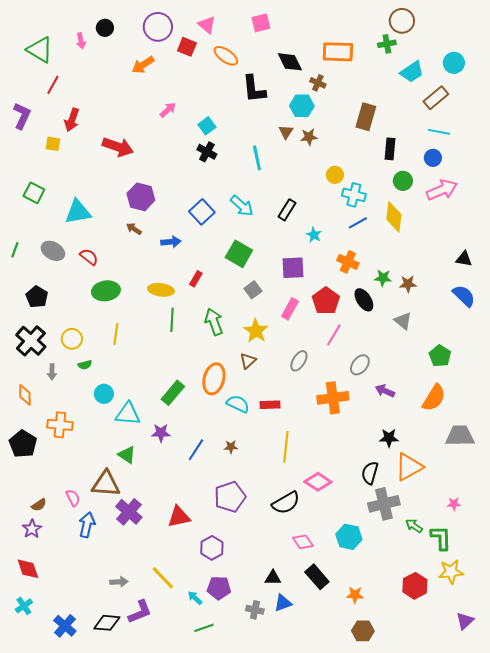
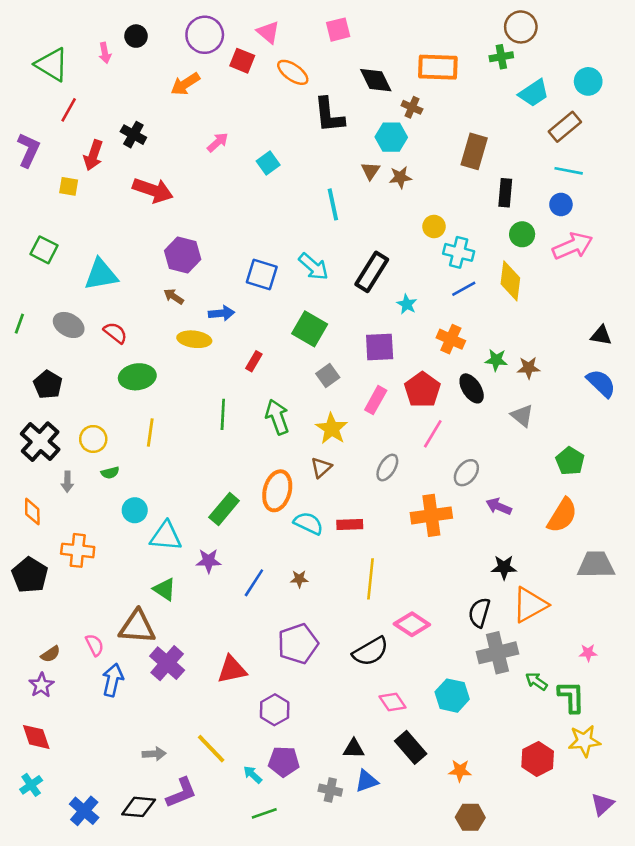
black cross: (207, 152) -> (133, 135), moved
black rectangle: (287, 210) -> (372, 272), size x1.4
blue square: (202, 212) -> (262, 274), turned -30
yellow ellipse: (161, 290) -> (194, 339), moved

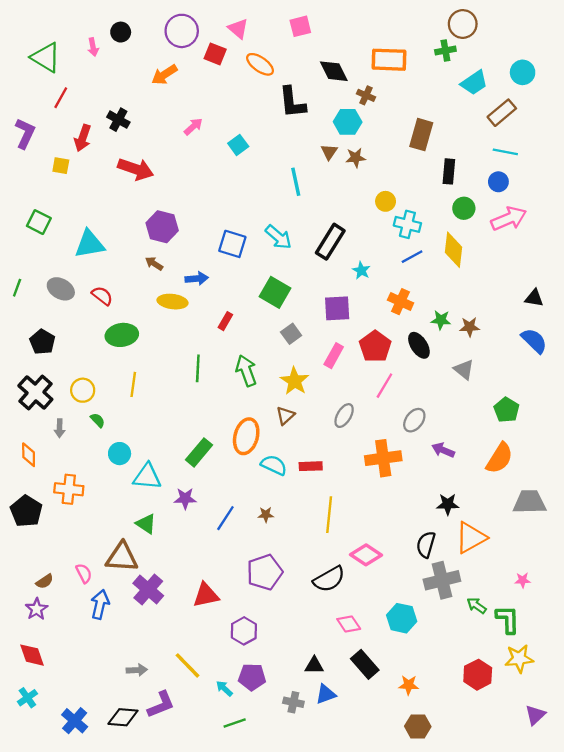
green semicircle: (110, 473) -> (98, 420), turned -119

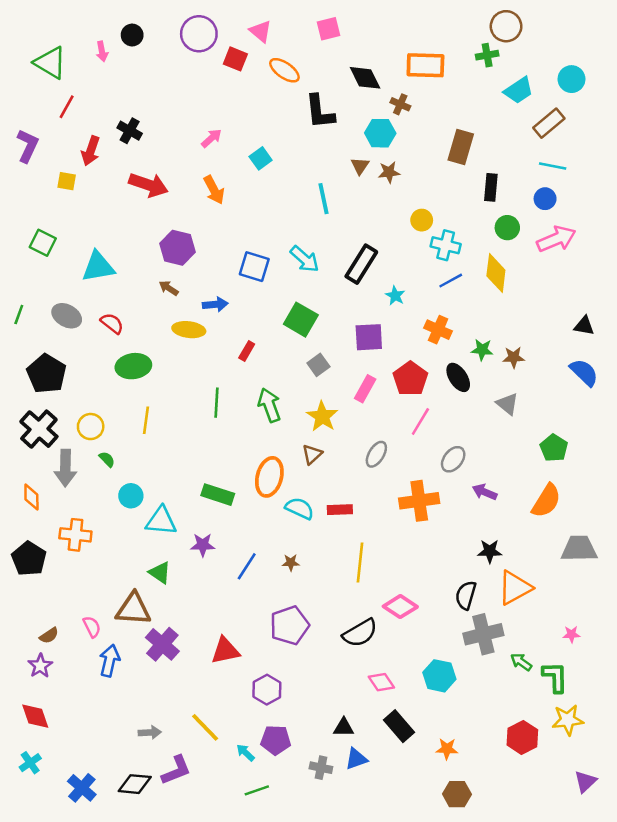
orange arrow: (164, 75) -> (214, 190), moved, turned -85
black pentagon: (42, 342) -> (47, 374), size x1.4
gray arrow: (60, 428) -> (65, 468), size x1.8
green rectangle: (199, 452) -> (218, 495), turned 68

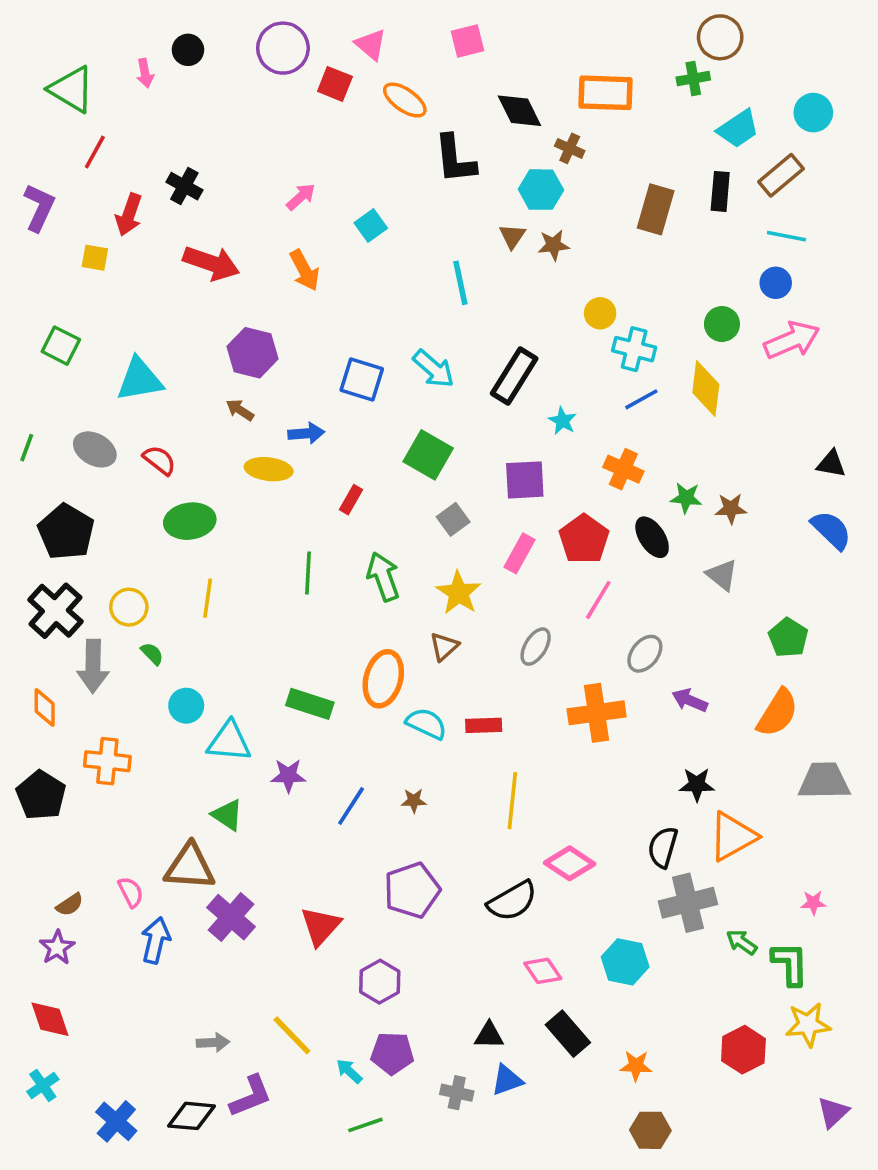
black rectangle: (491, 187) -> (720, 191), moved
red triangle: (225, 651) -> (321, 926), turned -36

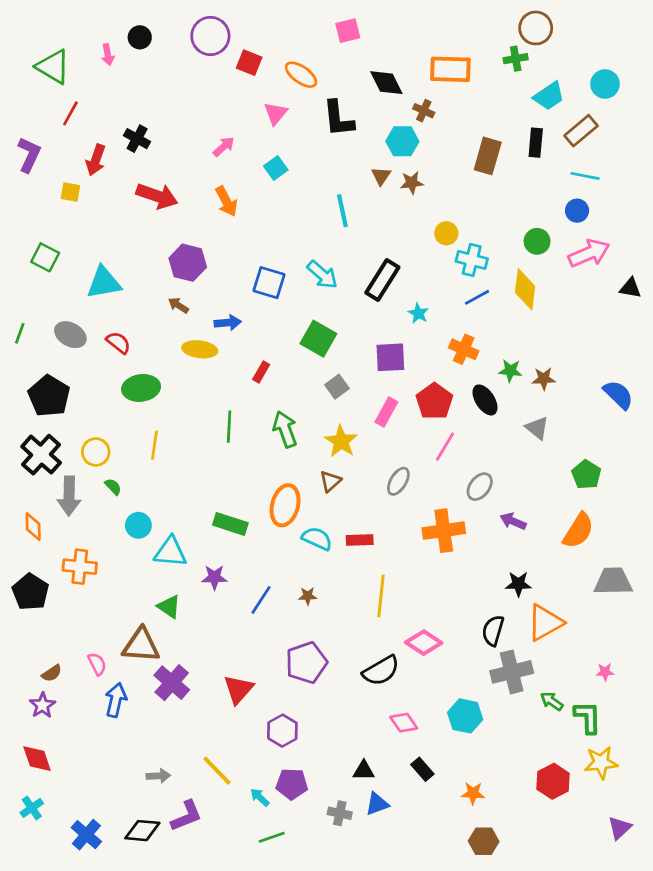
pink triangle: (371, 44) -> (276, 113), moved, turned 30
black triangle: (831, 464) -> (630, 288), moved
black rectangle: (568, 1034) -> (422, 769), size x0.7

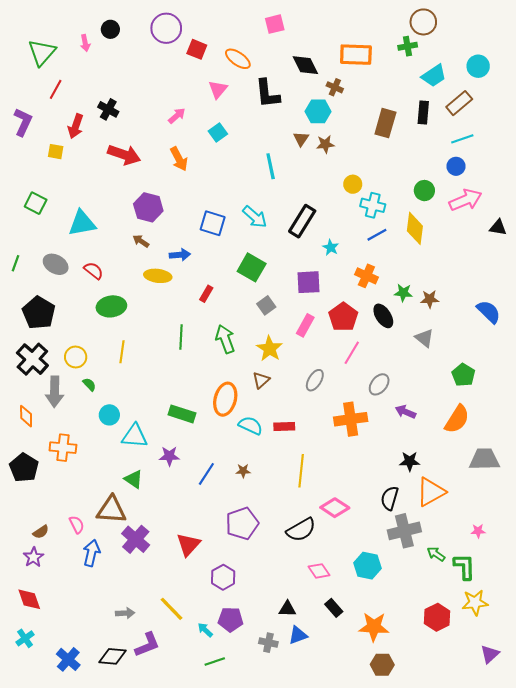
green triangle: (53, 67) -> (42, 52), turned 40
cyan line: (585, 176) -> (462, 139), turned -30
orange star: (473, 793) -> (374, 627), size x1.6

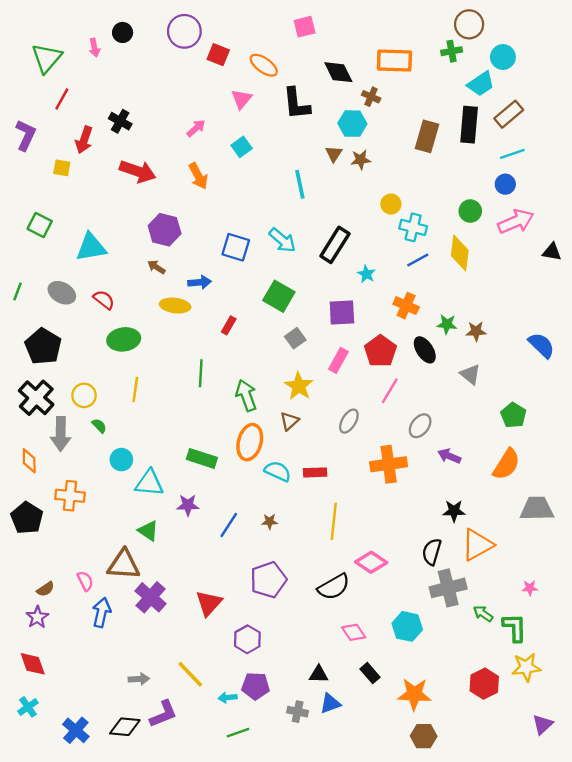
cyan circle: (478, 66) -> (503, 57), moved
black rectangle: (423, 113) -> (469, 125), size x1.4
green arrow: (225, 339) -> (246, 395), moved
cyan arrow: (205, 630) -> (228, 698), turned -49

